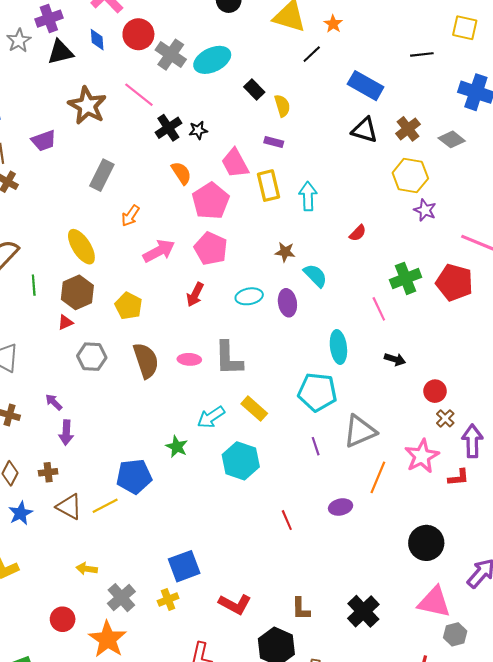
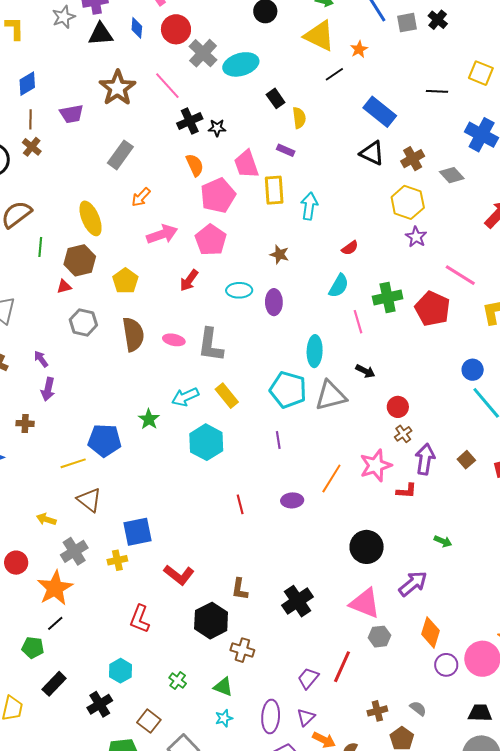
cyan semicircle: (315, 276) -> (339, 286), moved, turned 65
gray triangle: (360, 431) -> (331, 396), moved
brown triangle: (69, 507) -> (89, 500), moved

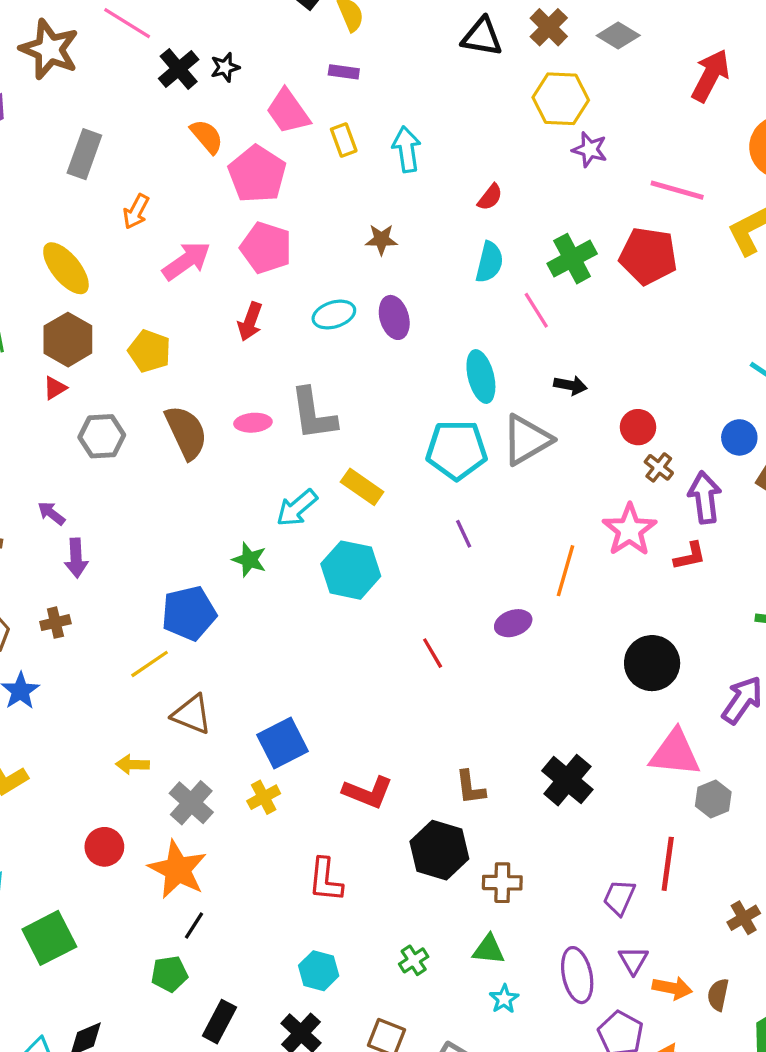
yellow rectangle: (274, 190) -> (344, 140), size x0.7
blue circle: (473, 370) -> (739, 437), moved
green cross: (178, 681) -> (414, 960), turned 36

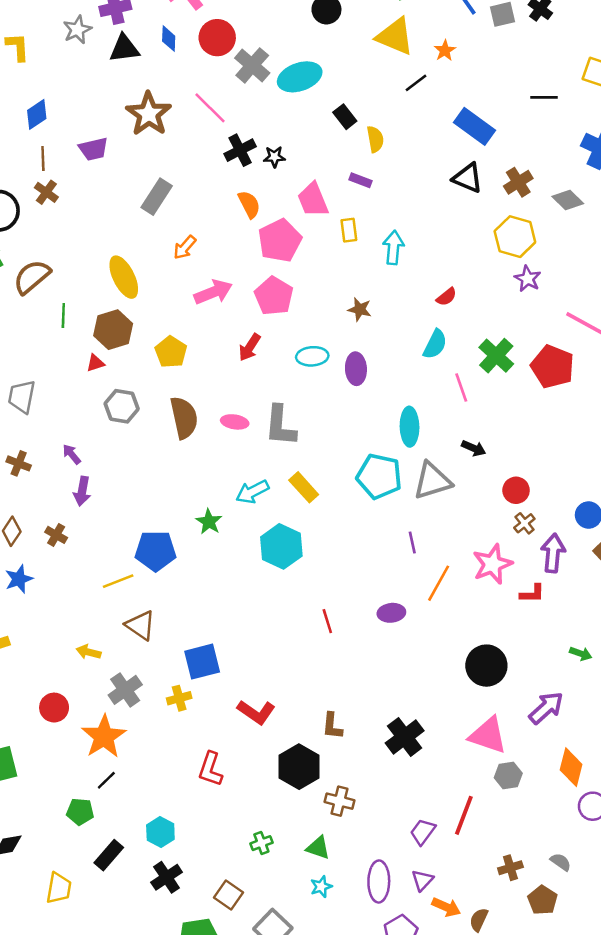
green cross: (572, 259) -> (496, 356), turned -32
purple line: (464, 534) -> (412, 542), moved
brown cross: (55, 623) -> (56, 535), turned 30
cyan hexagon: (319, 971) -> (160, 832), moved

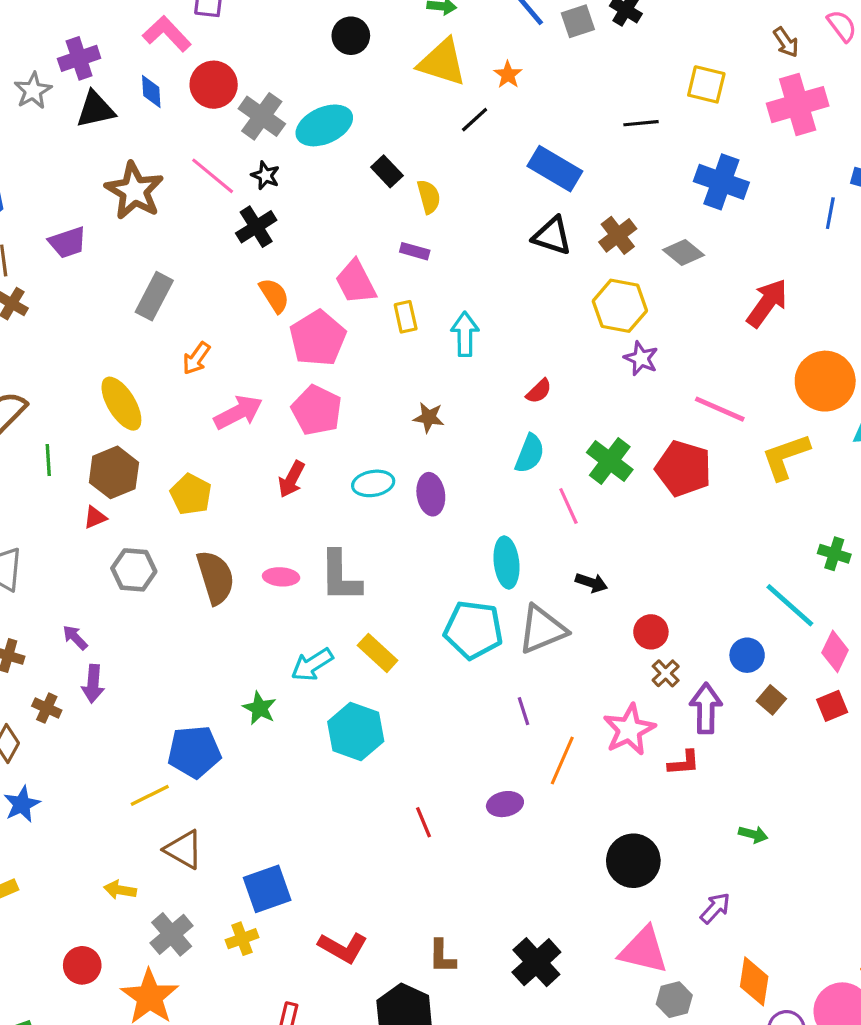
black star: (274, 157) -> (265, 175), moved, turned 30
brown cross: (56, 535) -> (47, 708), moved
purple arrow: (546, 708) -> (715, 908), size x0.7

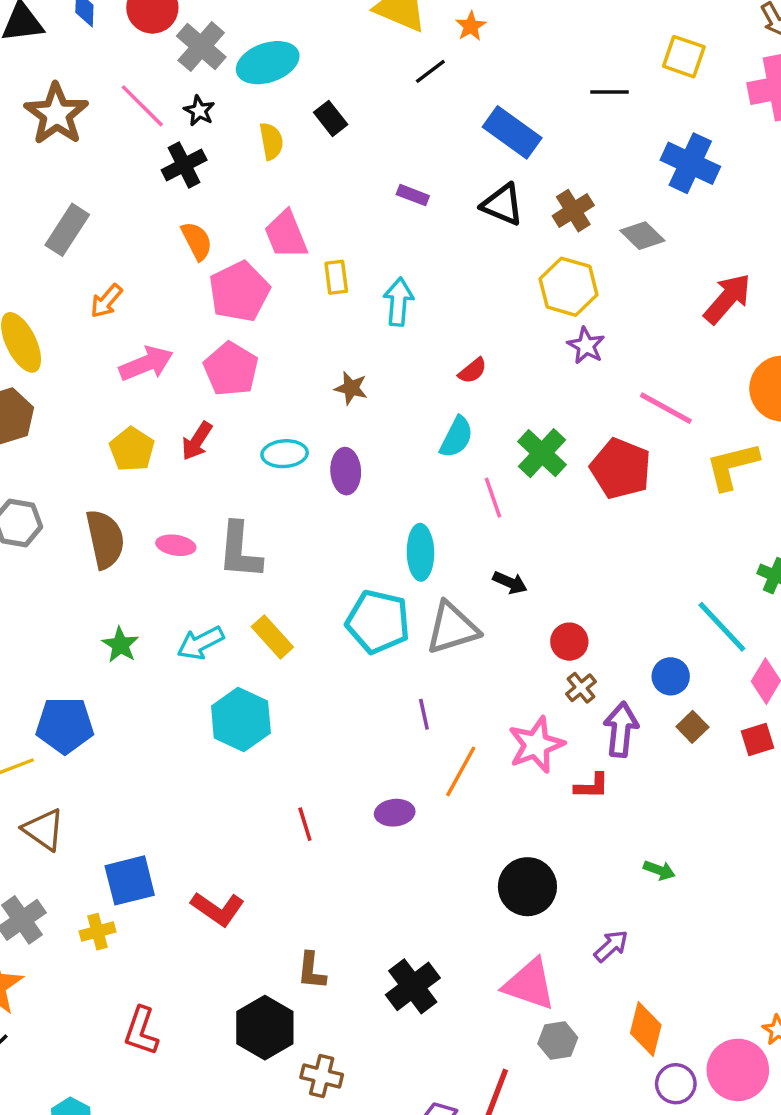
yellow semicircle: (429, 197) -> (271, 141), moved
purple rectangle: (415, 251) -> (413, 195), moved
yellow pentagon: (191, 494) -> (132, 449), moved
green star: (260, 708) -> (120, 645), moved
red L-shape: (343, 948) -> (218, 909), moved

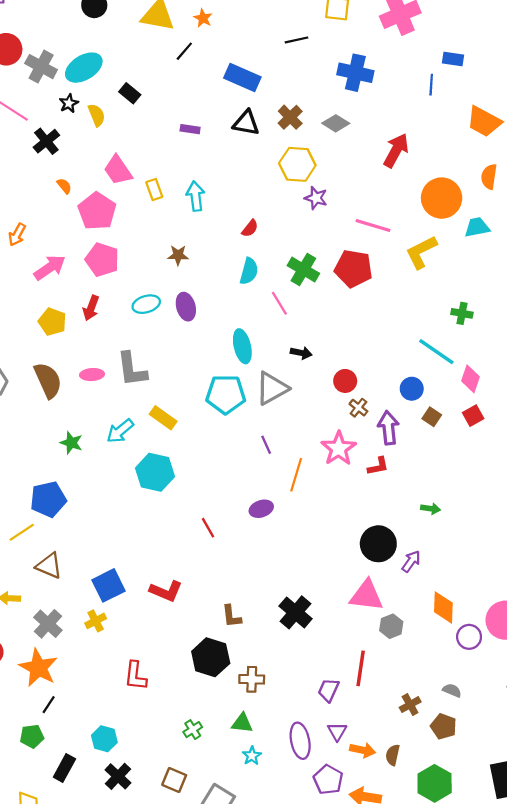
black star: (199, 111) -> (69, 103), moved, turned 30
orange semicircle: (197, 241) -> (64, 186), size x0.7
black circle: (527, 887) -> (378, 544), moved

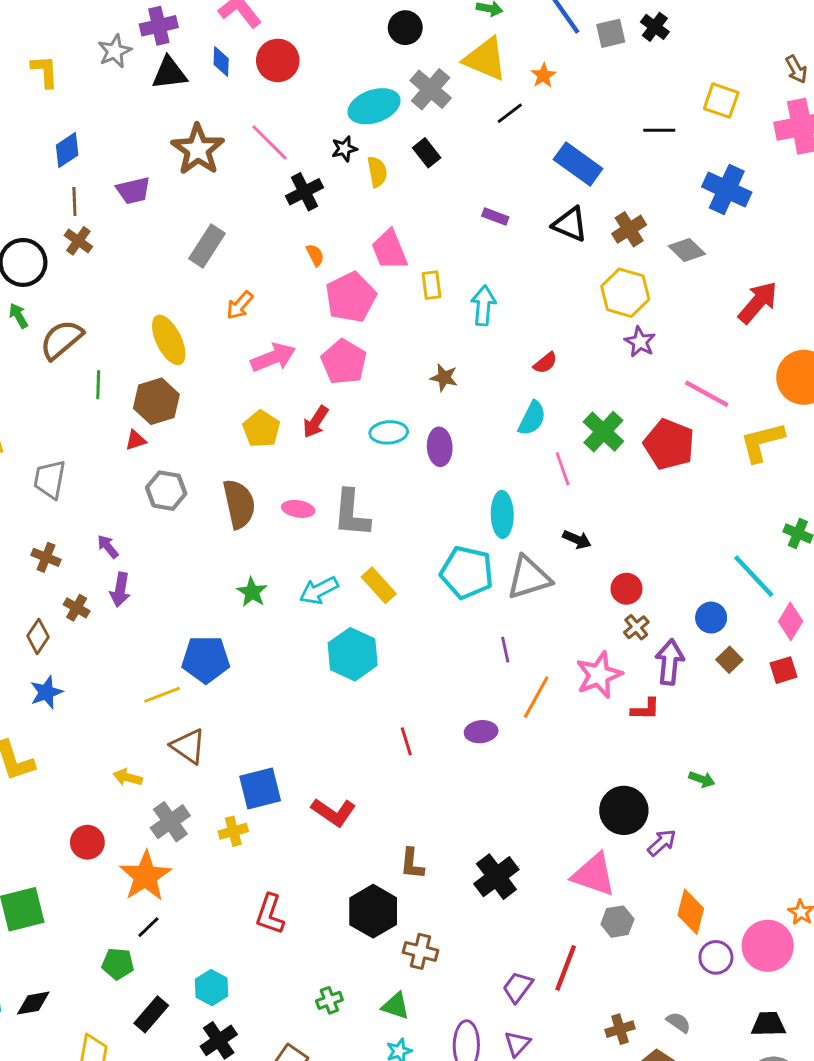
gray cross: (41, 67) -> (431, 89), moved

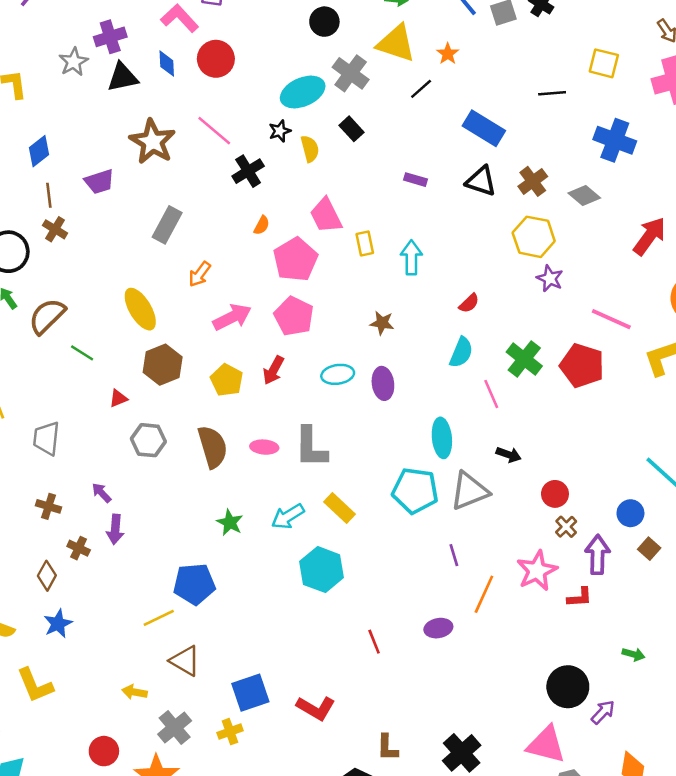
orange semicircle: (315, 255) -> (262, 225), turned 60
green line: (98, 385) -> (82, 353), turned -55
brown hexagon: (156, 401) -> (163, 365), moved

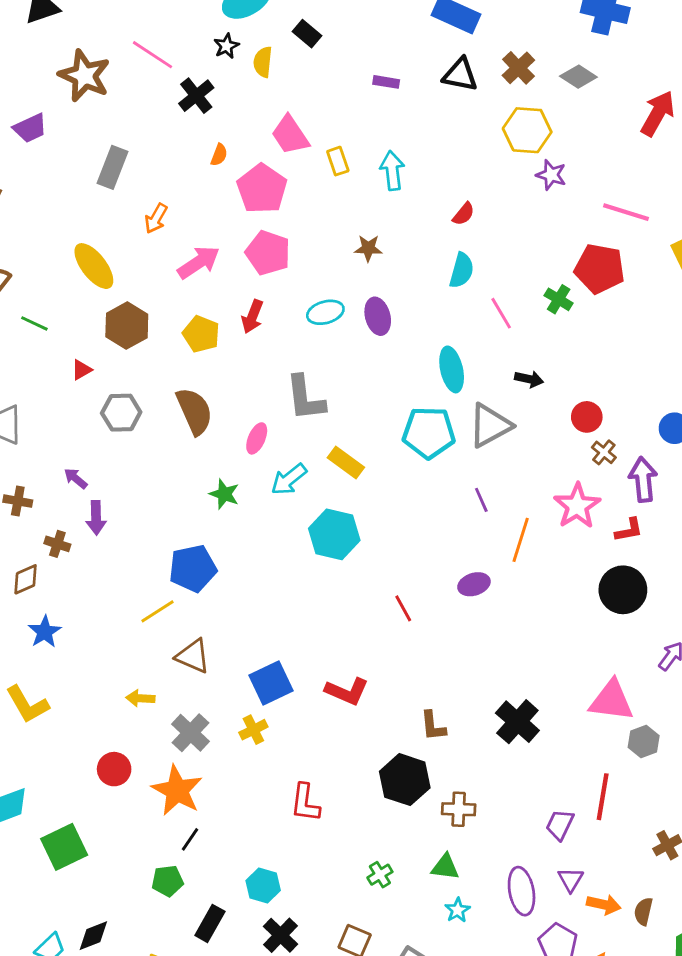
yellow semicircle: (310, 149) -> (263, 62), turned -152
green cross: (524, 359) -> (559, 299), moved, size x0.7
pink ellipse: (264, 447) -> (257, 438), moved, turned -64
brown diamond: (47, 576) -> (26, 579), turned 44
black circle: (568, 687) -> (623, 590), moved

